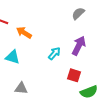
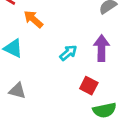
purple arrow: (79, 46) -> (101, 48), turned -36

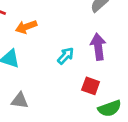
orange arrow: (33, 19) -> (26, 27), turned -54

